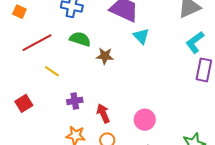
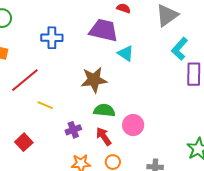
green semicircle: (80, 39) -> (104, 110), moved
brown star: (105, 56) -> (94, 80), size x1.5
pink circle: (145, 120) -> (133, 125), moved

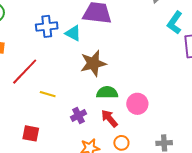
cyan triangle: (126, 53) -> (73, 33), moved
red square: (24, 142) -> (31, 133), turned -30

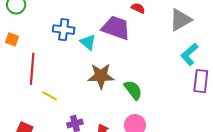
red line: (25, 72) -> (32, 69), turned -52
green semicircle: (107, 93) -> (133, 90), moved, turned 40

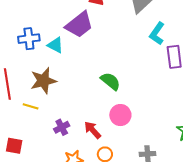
purple trapezoid: (116, 28) -> (79, 25), turned 136
brown star: (101, 76) -> (43, 81), moved

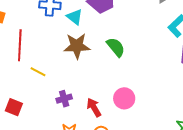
brown star: (43, 81) -> (77, 46), moved
green semicircle: (110, 81) -> (116, 47), moved

